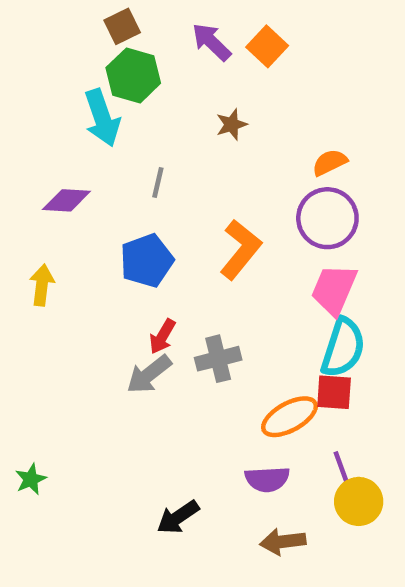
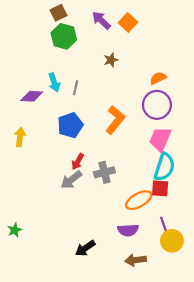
cyan arrow: (102, 118) -> (54, 82), moved, size x0.7

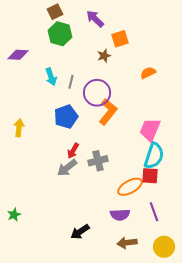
orange square: (128, 22) -> (120, 39), moved, turned 30
purple diamond: (32, 96) -> (18, 55), moved
purple circle: (157, 105) -> (97, 93), moved
yellow circle: (172, 241) -> (164, 247), moved

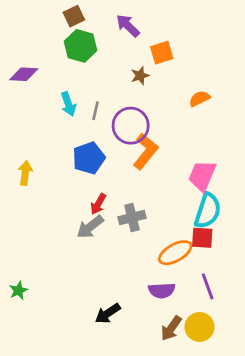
brown arrow: (127, 243) -> (171, 328), turned -48
yellow circle: (164, 247) -> (200, 327), moved

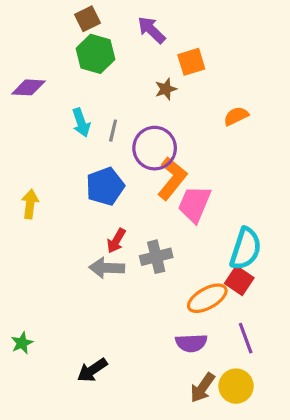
pink trapezoid: (202, 176) -> (195, 204), moved
gray arrow: (90, 227) -> (107, 268), turned 40
red square: (202, 238) -> (239, 281), turned 30
black arrow: (108, 313) -> (92, 370), moved

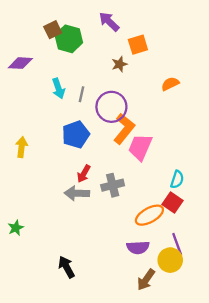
brown square: (88, 19) -> (53, 30), moved
cyan semicircle: (246, 249) -> (177, 179), size x0.6
green star: (22, 343) -> (16, 228), moved
black arrow: (92, 370) -> (66, 267), turned 95
yellow circle: (236, 386) -> (170, 260), moved

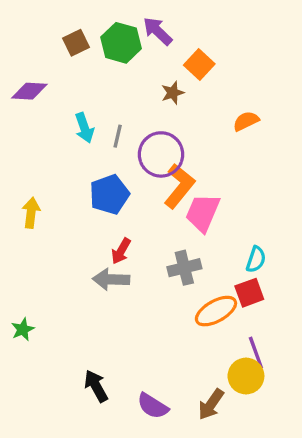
green hexagon: (69, 39) -> (121, 43), moved
orange square: (138, 45) -> (199, 64), turned -30
gray cross: (113, 185) -> (184, 268), moved
red square: (172, 202) -> (249, 293), turned 36
purple semicircle: (138, 247) -> (153, 406), moved, turned 35

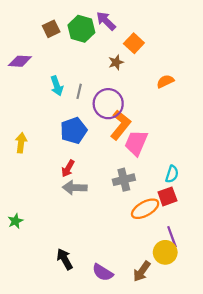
red arrow: (121, 251) -> (68, 169), moved

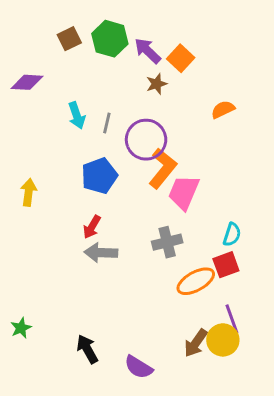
purple arrow: (106, 21) -> (148, 51), moved
green star: (15, 221) -> (21, 328), moved
brown arrow: (142, 271) -> (196, 343), moved

